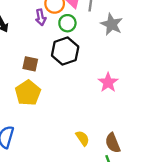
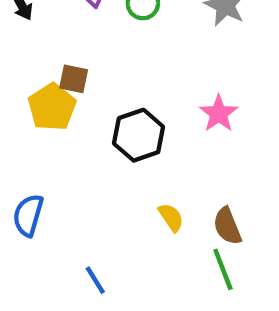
black hexagon: (65, 51) -> (139, 135), moved
yellow pentagon: (28, 93) -> (52, 107), moved

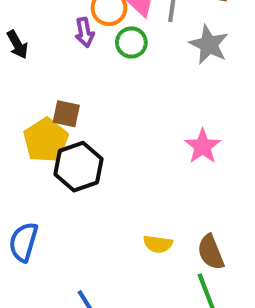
black hexagon: (139, 135) -> (78, 167), moved
yellow semicircle: (171, 217) -> (158, 244), turned 132

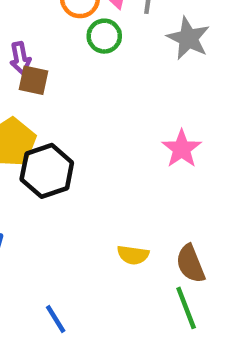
purple arrow: (85, 32) -> (20, 58), moved
brown square: (66, 114) -> (34, 80), moved

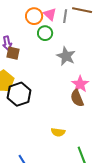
gray star: (188, 38) -> (66, 56), moved
brown semicircle: (190, 264) -> (77, 98), moved

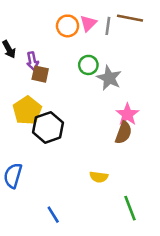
pink triangle: (50, 14) -> (88, 23), turned 32
green circle: (45, 33) -> (88, 65), moved
brown semicircle: (77, 98) -> (123, 133), turned -138

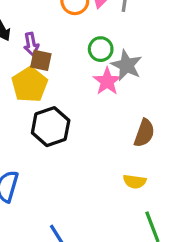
yellow pentagon: (27, 111) -> (30, 85), moved
pink star: (127, 114) -> (107, 81), moved
yellow semicircle: (99, 177) -> (135, 182), moved

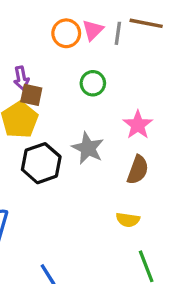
gray star: (127, 65) -> (88, 148), moved
pink star: (107, 81) -> (138, 125), moved

